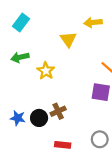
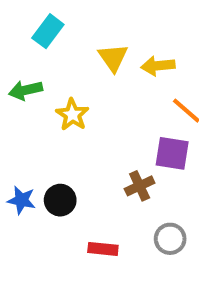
cyan rectangle: (21, 22) -> (48, 31), moved
yellow arrow: (93, 22) -> (158, 66), moved
brown cross: (58, 111) -> (140, 186), moved

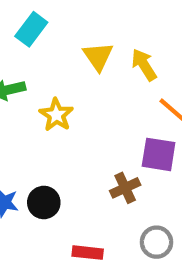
yellow arrow: (158, 66) -> (144, 65), turned 64

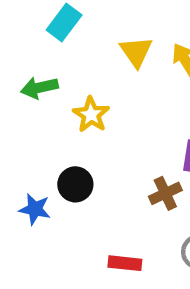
black circle: (44, 202) -> (75, 184), moved

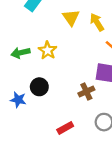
green arrow: (39, 88) -> (21, 53), moved
red rectangle: (125, 263) -> (65, 128), turned -35

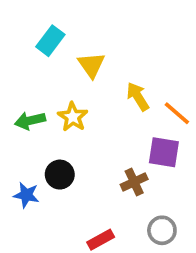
yellow triangle: (71, 17) -> (91, 65), moved
yellow arrow: (97, 22) -> (138, 96), moved

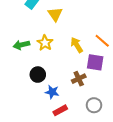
yellow arrow: (138, 96) -> (77, 45), moved
blue star: (26, 195) -> (52, 92), moved

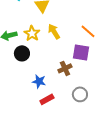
yellow arrow: (77, 45) -> (54, 31), moved
black circle: (38, 75) -> (22, 53), moved

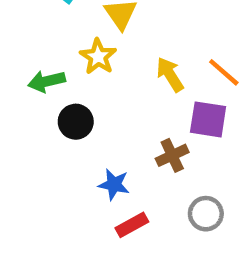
yellow arrow: (54, 31) -> (170, 75), moved
yellow star: (32, 33) -> (98, 57), moved

